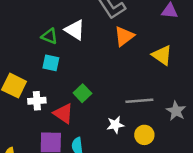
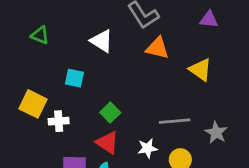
green triangle: (50, 36) -> (40, 35), moved
orange triangle: (124, 36) -> (157, 48), turned 50
red triangle: (63, 113) -> (107, 143), moved

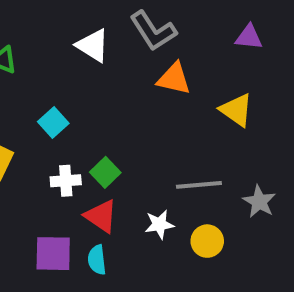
white triangle: (102, 41) -> (93, 45), moved
cyan square: (74, 78) -> (53, 122), turned 36
white cross: (59, 121) -> (66, 181), moved

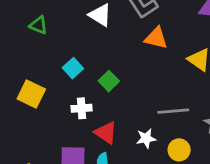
green square: (105, 172) -> (109, 81), moved

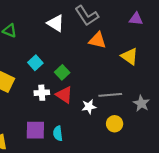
red triangle: (106, 133) -> (64, 95), moved
white star: (146, 138) -> (89, 107), moved

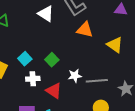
cyan square: (35, 63) -> (25, 59), moved
red triangle: (64, 95) -> (54, 91), moved
white star: (89, 107) -> (75, 76), moved

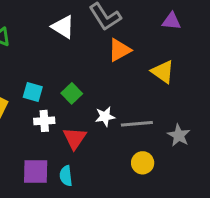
orange triangle: (85, 30) -> (119, 50), turned -42
cyan square: (25, 59) -> (33, 92), turned -32
red triangle: (54, 91) -> (75, 138), turned 30

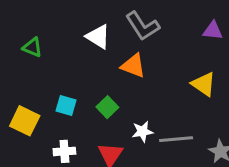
orange triangle: (119, 50) -> (133, 66), moved, turned 50
white cross: (44, 121) -> (64, 151), moved

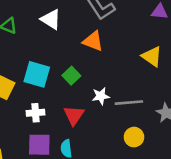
white triangle: (98, 37) -> (51, 19), moved
cyan square: (66, 106) -> (37, 74), size x1.5

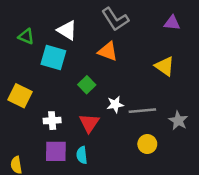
cyan square: (37, 74) -> (53, 58), moved

